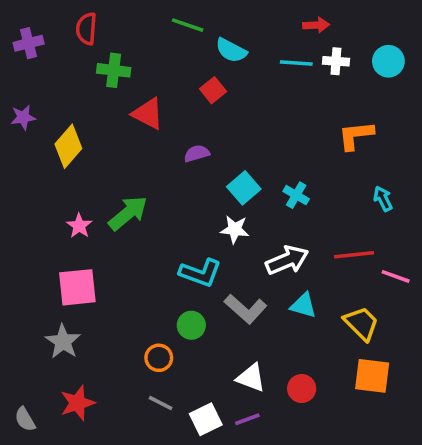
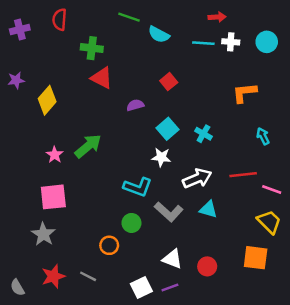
green cross: (114, 70) -> (92, 48), moved
red square: (213, 90) -> (169, 82), moved
yellow trapezoid: (361, 323) -> (269, 222), moved
gray line: (161, 403) -> (88, 276), moved

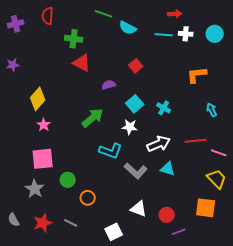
yellow diamond: (47, 100) -> (38, 99), moved
green arrow: (88, 146) -> (93, 118), moved
green circle: (131, 223) -> (68, 180), moved
gray semicircle: (17, 287) -> (14, 220), moved
purple line: (170, 287) -> (179, 232), moved

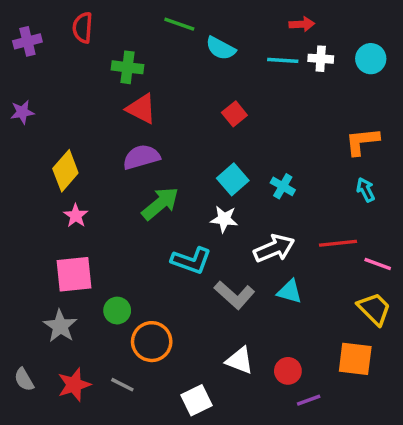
orange L-shape: (197, 75) -> (362, 141), moved
purple semicircle: (109, 85) -> (141, 157), moved, size x1.5
orange circle: (88, 198) -> (152, 342), size x1.5

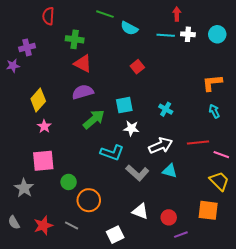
red arrow: (302, 24) -> (177, 14), turned -88
purple cross: (27, 41) -> (27, 47), moved
cyan square: (233, 179) -> (124, 105), moved, turned 30
gray star: (60, 326) -> (24, 188), moved

